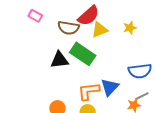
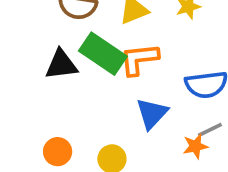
orange L-shape: (89, 91) -> (139, 59), moved

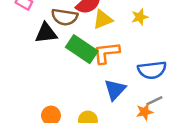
black triangle: (61, 65) -> (46, 33), moved

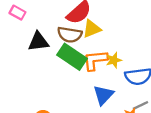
brown semicircle: (65, 17) -> (70, 35), moved
yellow star: (140, 17) -> (114, 60), moved

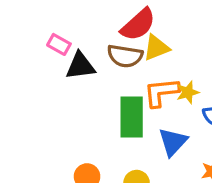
pink rectangle: (17, 13) -> (59, 44), moved
green rectangle: (72, 57) -> (132, 117), moved, turned 56

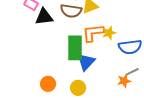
blue triangle: (173, 142) -> (86, 62), moved

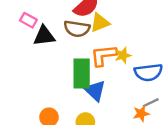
blue triangle: (86, 62) -> (95, 91), turned -30

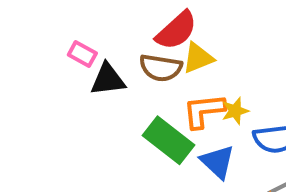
green rectangle: (82, 74) -> (169, 140), turned -52
blue triangle: (95, 91) -> (218, 162), moved

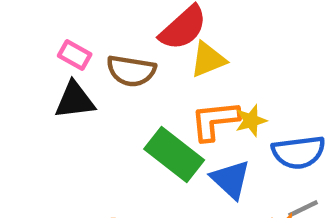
brown semicircle: (161, 68) -> (131, 71), moved
black triangle: (108, 79) -> (75, 100), moved

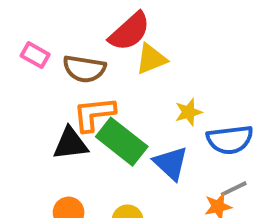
black triangle: (75, 100) -> (71, 144), moved
orange L-shape: (215, 121) -> (94, 114), moved

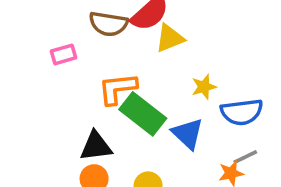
pink rectangle: (35, 55) -> (63, 54), moved, turned -45
brown semicircle: (84, 69) -> (108, 24), moved
black triangle: (71, 144) -> (96, 146), moved

